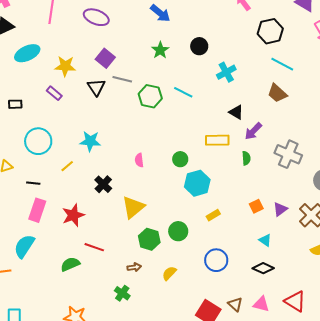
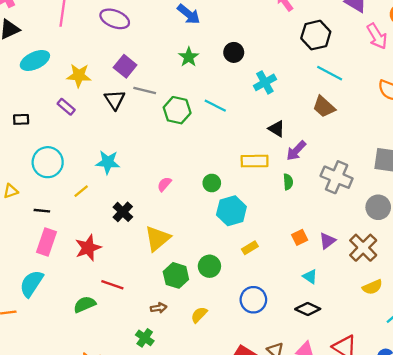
pink semicircle: (139, 160) -> (164, 184), turned 48

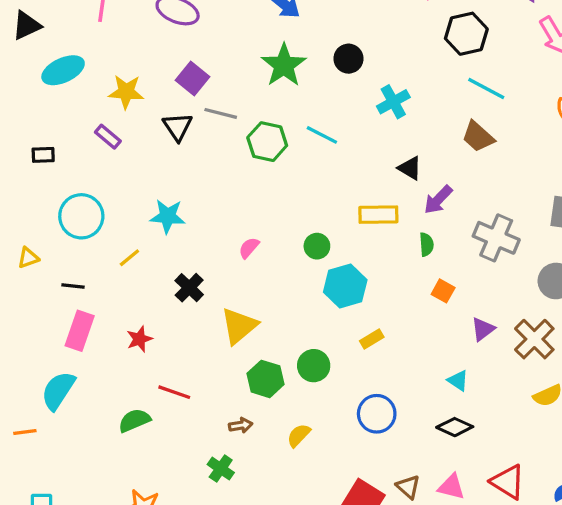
green star: (189, 57) -> (284, 65), size x1.5
orange square: (300, 237) -> (443, 291), moved, turned -35
red star: (88, 248) -> (139, 339), size x0.7

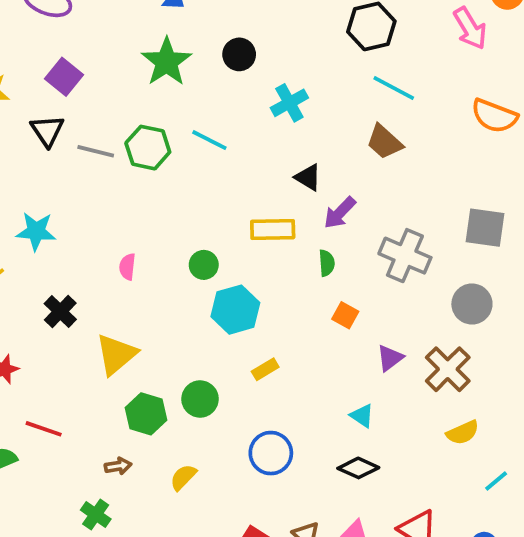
gray line: (221, 113) -> (96, 151), moved
pink semicircle: (249, 248) -> (127, 267), turned -35

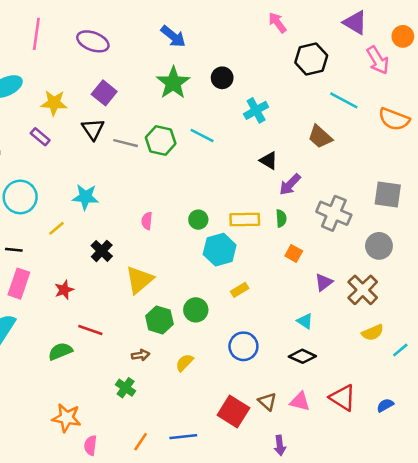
cyan line: (394, 88) -> (344, 100), moved
yellow rectangle: (273, 229) -> (245, 220), moved
cyan line: (496, 481) -> (400, 350), moved

